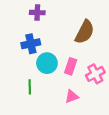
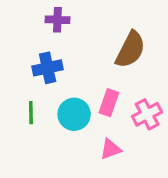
cyan circle: (47, 63) -> (74, 114), moved
green line: (30, 87) -> (31, 113), moved

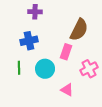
pink rectangle: (109, 103) -> (66, 52), moved
pink triangle: (111, 149) -> (67, 90), turned 48

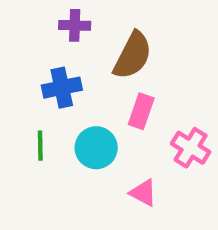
brown semicircle: (79, 30) -> (133, 55), moved
pink cross: (89, 69) -> (191, 148), turned -30

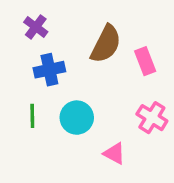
purple cross: (75, 25) -> (36, 27), moved, turned 35
pink rectangle: (141, 111) -> (145, 61), moved, turned -40

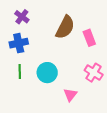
blue cross: (49, 70) -> (19, 43), moved
pink triangle: (114, 153) -> (70, 95), turned 40

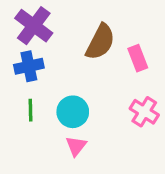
purple cross: (22, 17) -> (34, 26), size x1.6
pink triangle: (70, 95) -> (76, 146), moved

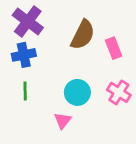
cyan circle: (73, 112) -> (77, 92), moved

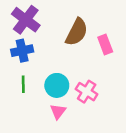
cyan circle: (77, 92) -> (57, 85), moved
pink cross: (119, 92) -> (87, 92), moved

